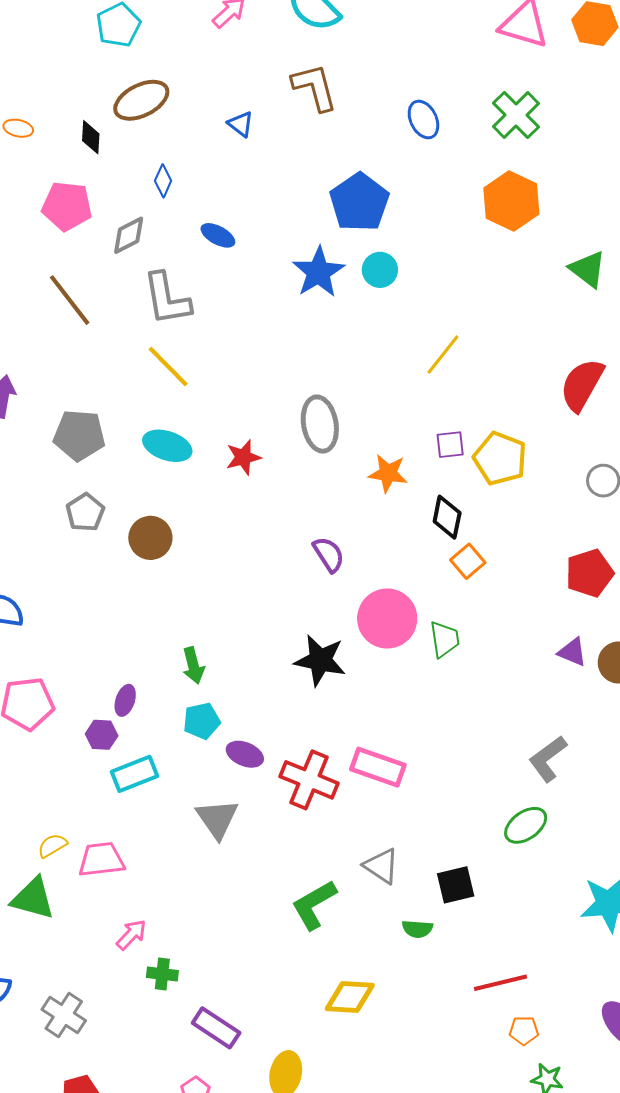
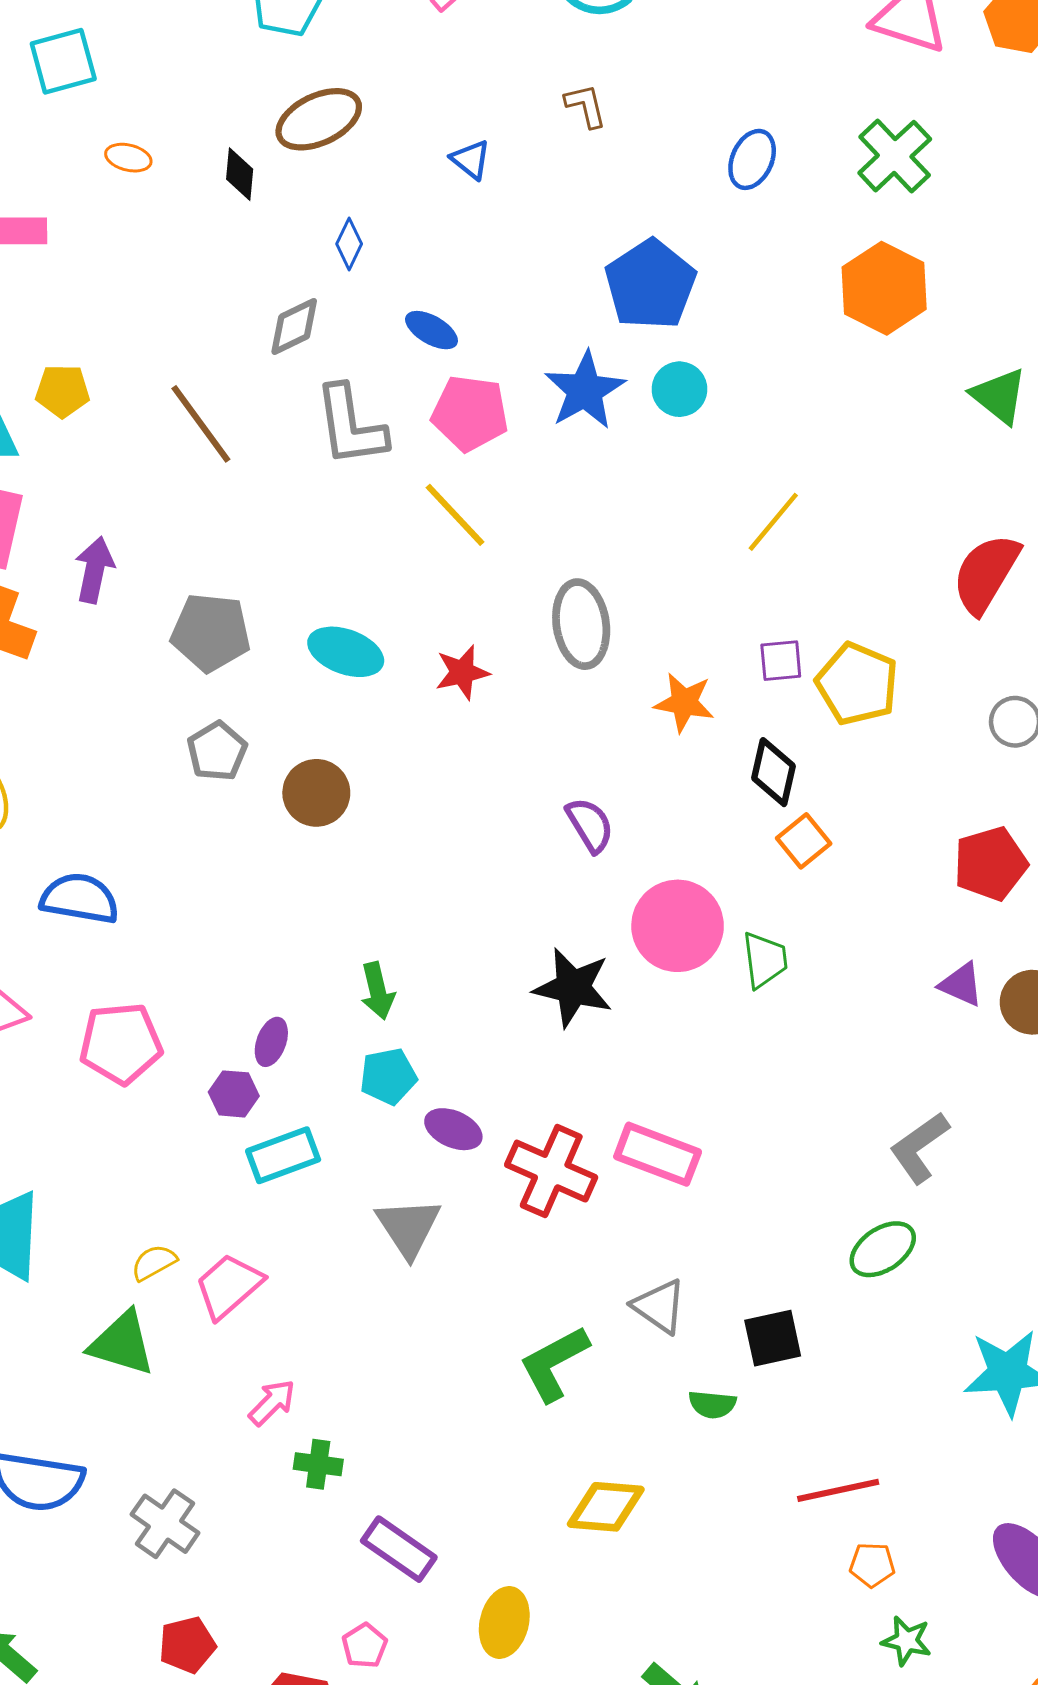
brown L-shape: (315, 87) -> (586, 106), size x0.6
blue ellipse: (423, 119) -> (752, 159), turned 48
pink pentagon: (67, 206) -> (470, 413), moved
yellow line: (168, 367) -> (455, 515), moved
pink trapezoid: (101, 860) -> (229, 1286), turned -36

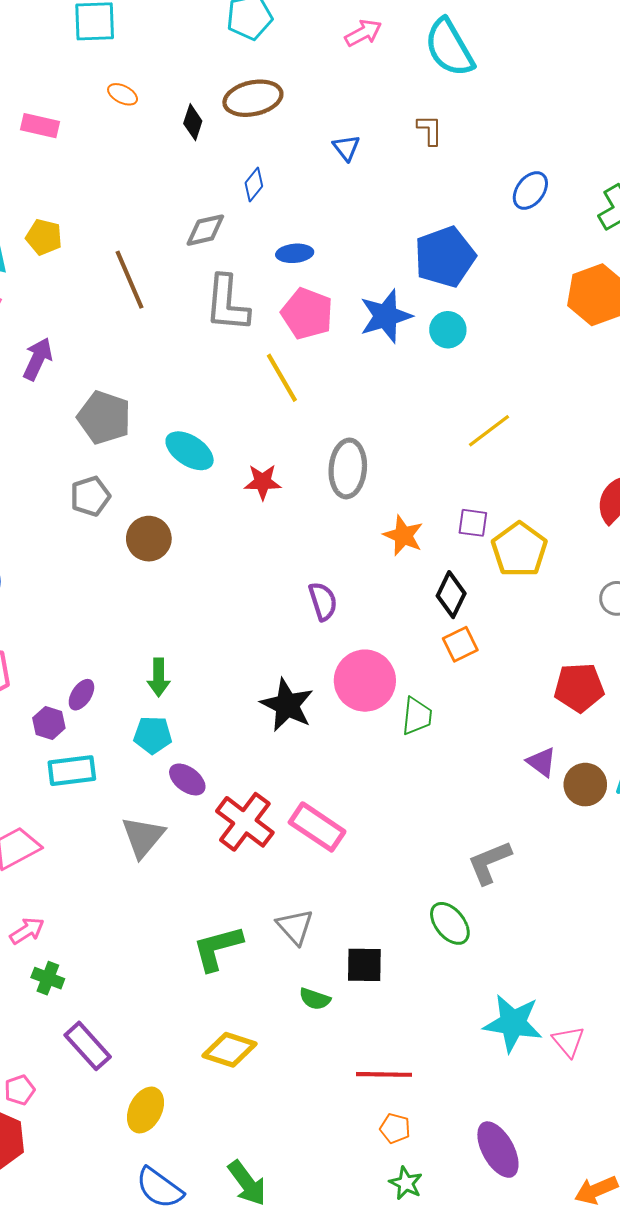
blue ellipse: (432, 330) -> (295, 253), turned -48
green ellipse: (883, 1249) -> (450, 923), turned 72
pink pentagon: (365, 1646) -> (20, 1090), moved

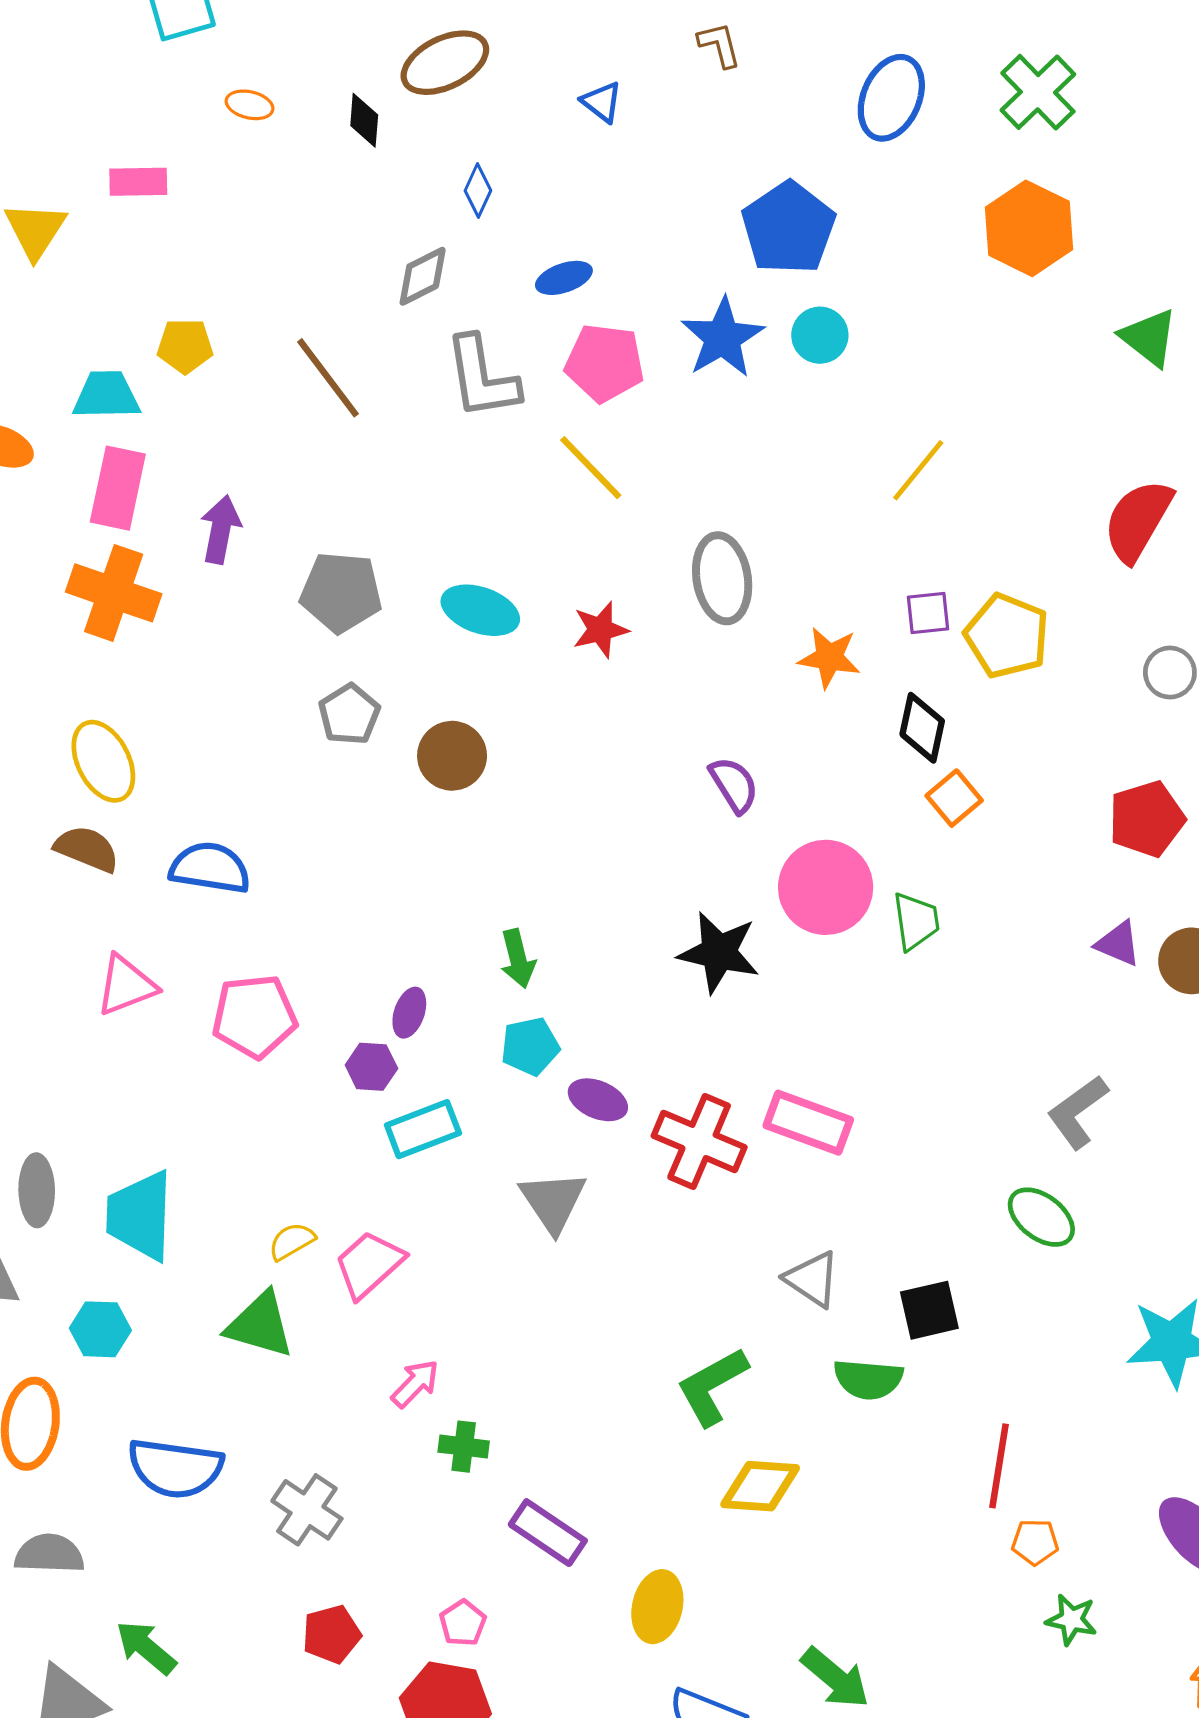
blue ellipse: (530, 190) -> (891, 98), size x1.4
green L-shape: (217, 948) -> (712, 1386), moved
green semicircle: (315, 999) -> (868, 1379), size x1.4
red line: (384, 1074) -> (999, 1466), turned -68

